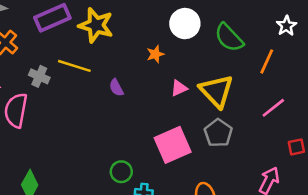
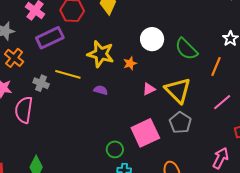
yellow star: (96, 25) -> (101, 54), moved
purple semicircle: (116, 88) -> (101, 90), turned 136
green circle: (121, 172) -> (115, 149), moved

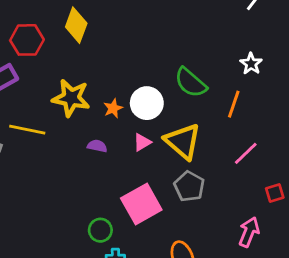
white circle: (152, 39) -> (147, 103), moved
purple semicircle: (101, 90) -> (97, 146), moved

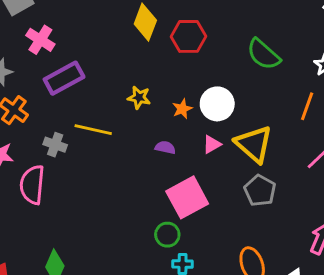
red hexagon: (27, 40) -> (188, 36), moved
green semicircle: (191, 83) -> (263, 54), moved
yellow star: (71, 98) -> (139, 97), size x0.6
pink square: (141, 204) -> (187, 197), moved

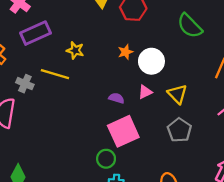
yellow star: (139, 97) -> (75, 50), moved
orange star: (182, 109) -> (125, 52), moved
yellow triangle: (254, 144) -> (177, 94), size x0.7
purple semicircle: (165, 148) -> (116, 98), moved

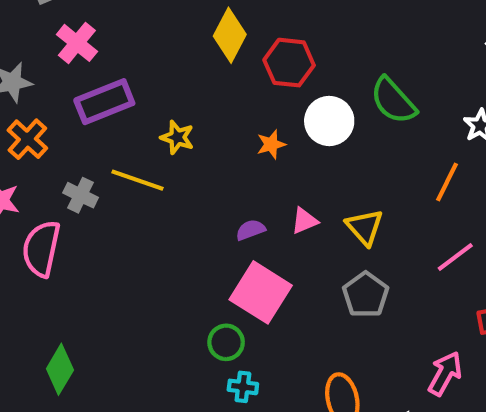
white circle: (151, 61) -> (329, 121), moved
purple semicircle: (116, 98) -> (250, 230), turned -40
pink square: (123, 131) -> (261, 292), turned -36

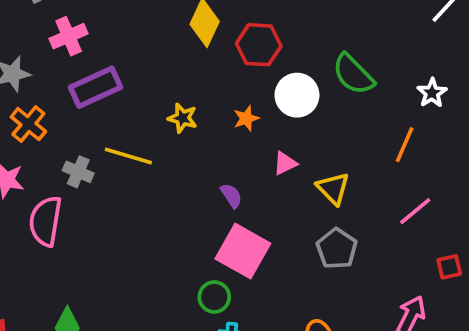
pink cross: (77, 43) -> (69, 36), turned 30
yellow star: (177, 137) -> (183, 118), moved
pink triangle: (304, 221) -> (285, 163), moved
purple semicircle: (250, 230) -> (231, 196), turned 80

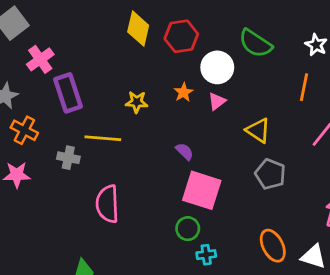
purple rectangle: (96, 87) -> (68, 93), turned -72
pink triangle: (285, 163) -> (217, 101), moved
pink semicircle: (45, 221) -> (107, 204), moved

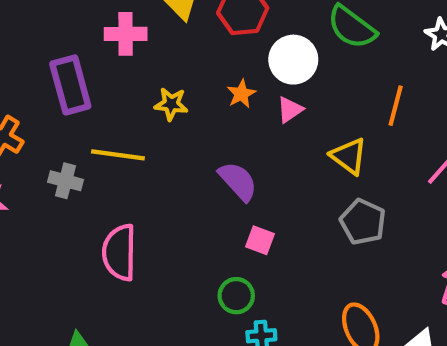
pink cross: (40, 59) -> (126, 34), moved, turned 32
orange line: (304, 87) -> (396, 106), moved
purple semicircle: (185, 151) -> (238, 181), size x1.5
pink square: (202, 190) -> (260, 240), size x0.5

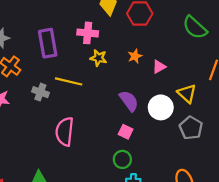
pink cross: (126, 34) -> (88, 33), moved
white circle: (293, 60) -> (161, 107), moved
pink square: (260, 240) -> (126, 132), moved

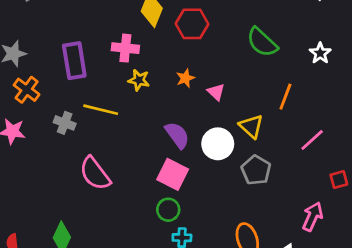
pink triangle: (159, 67) -> (216, 92), turned -48
pink semicircle: (65, 132) -> (95, 173), turned -44
pink square: (126, 132) -> (173, 174), size x1.6

